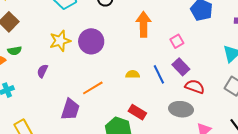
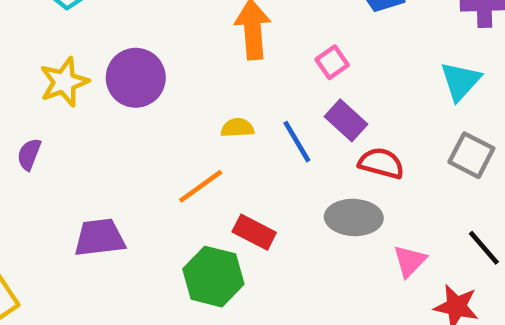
yellow semicircle: (133, 74) -> (237, 128), moved
orange line: (93, 88) -> (201, 186), moved
purple trapezoid: (70, 109) -> (100, 238), turned -110

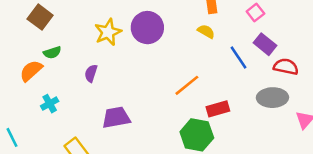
yellow semicircle: (237, 128) -> (206, 31), moved, turned 36
red rectangle: (254, 232) -> (218, 109), turned -40
purple trapezoid: (100, 238) -> (116, 117), moved

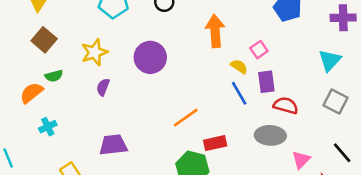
yellow semicircle: (206, 31) -> (239, 66), moved
yellow star: (108, 32) -> (94, 52), moved
purple rectangle: (265, 44) -> (266, 82), turned 40
purple semicircle: (91, 73) -> (103, 87), moved

